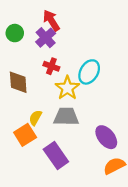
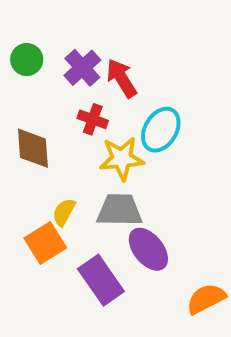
red arrow: (51, 20) -> (122, 78), moved
yellow star: (67, 88) -> (122, 158), turned 30
purple ellipse: (106, 137) -> (148, 249), moved

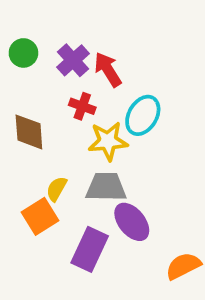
purple rectangle: (101, 280) -> (90, 249), turned 60

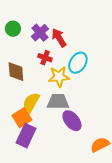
yellow semicircle: (57, 189) -> (31, 103), size x1.5
purple rectangle: (90, 249) -> (26, 136), moved

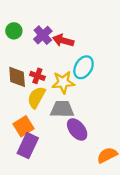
red arrow: (59, 38) -> (63, 41), turned -42
red cross: (45, 58) -> (37, 76), moved
yellow semicircle: (31, 103) -> (36, 97), moved

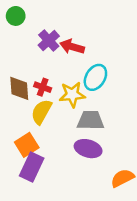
green circle: (14, 31) -> (16, 16), moved
gray trapezoid: (62, 109) -> (91, 120), moved
purple ellipse: (77, 129) -> (88, 149), turned -35

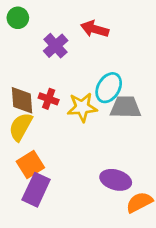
red arrow: (72, 47) -> (95, 29), moved
yellow semicircle: (41, 112) -> (21, 127), moved
gray trapezoid: (91, 120) -> (125, 107), moved
purple ellipse: (88, 149) -> (116, 180), moved

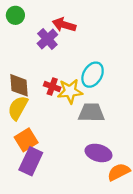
red arrow: (95, 29) -> (64, 25), moved
red cross: (49, 99) -> (52, 86), moved
gray trapezoid: (125, 107) -> (91, 113), moved

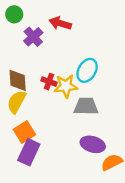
purple cross: (47, 39) -> (33, 37), moved

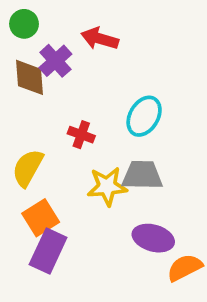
brown diamond: (18, 80) -> (30, 77), moved
yellow star: (66, 86) -> (107, 186), moved

